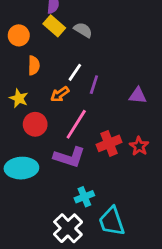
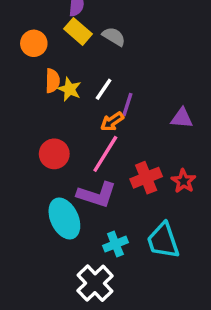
orange arrow: (60, 94) -> (112, 122), moved
yellow star: (19, 98) -> (70, 89), moved
cyan ellipse: (21, 168) -> (64, 219), moved, turned 68
cyan trapezoid: (112, 221) -> (163, 241), moved

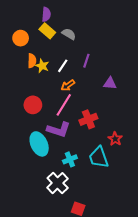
purple line: (127, 105) -> (86, 61), moved
red star: (184, 181) -> (115, 139), moved

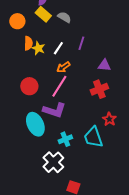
red cross: (88, 119) -> (99, 89), moved

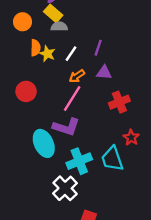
gray semicircle: (64, 17) -> (59, 26), moved, turned -32
purple triangle: (104, 65) -> (104, 73), moved
red circle: (29, 86) -> (26, 91), moved
cyan cross: (65, 139) -> (79, 161), size x1.5

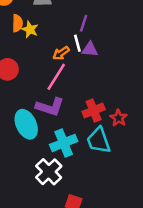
white line: (71, 54) -> (77, 43), moved, turned -49
red cross: (119, 102) -> (94, 111), moved

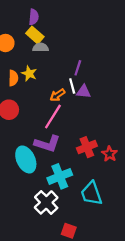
orange semicircle: (17, 23) -> (13, 78), moved
cyan trapezoid: (99, 140) -> (91, 193), moved

